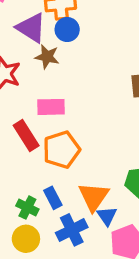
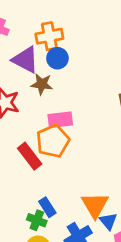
pink rectangle: (51, 107) -> (60, 120), moved
orange pentagon: (61, 150) -> (53, 141), moved
blue rectangle: (53, 198) -> (47, 207), moved

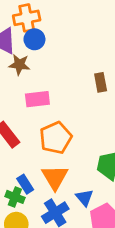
orange pentagon: (53, 141) -> (56, 138), moved
orange triangle: (95, 205) -> (55, 177), moved

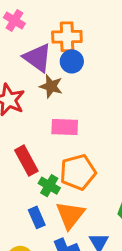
green cross: (15, 197) -> (49, 186), moved

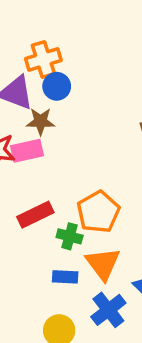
pink rectangle: (65, 127) -> (27, 151), moved
red rectangle: (26, 161) -> (35, 215), turned -72
blue rectangle: (37, 217) -> (65, 277), turned -48

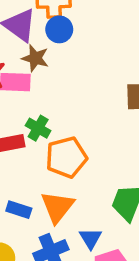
green cross: (70, 236) -> (38, 128), moved

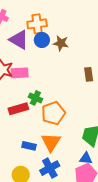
brown star: (35, 58) -> (61, 43), moved
blue triangle: (91, 238) -> (86, 158), moved, turned -48

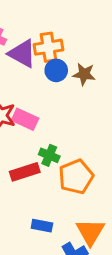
purple triangle: (19, 40) -> (22, 54), moved
pink rectangle: (20, 73) -> (25, 119), turned 30
orange triangle: (51, 142) -> (90, 232), moved

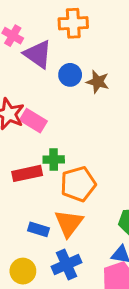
orange cross: (48, 47) -> (73, 23), moved
green cross: (49, 155) -> (54, 160), turned -30
orange triangle: (90, 232) -> (69, 223), moved

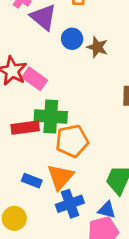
green cross: (54, 160) -> (51, 116), size x1.6
blue cross: (67, 265) -> (70, 204), moved

